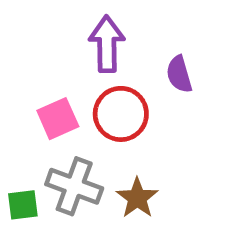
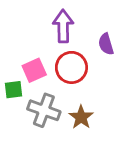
green square: (23, 205) -> (13, 90), moved

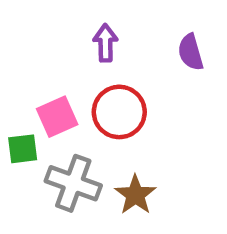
purple arrow: (63, 26) -> (105, 43), size x0.7
purple semicircle: (106, 44) -> (191, 52), moved

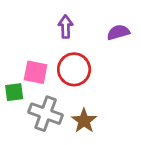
purple semicircle: (191, 52) -> (118, 32), turned 90
pink square: (57, 117) -> (36, 72), turned 35

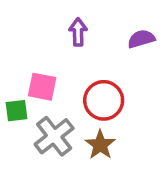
red circle: (74, 69) -> (104, 100), moved
gray cross: (46, 114) -> (54, 136), turned 32

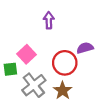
purple semicircle: (141, 39) -> (85, 48), moved
pink square: (42, 87) -> (26, 54), turned 36

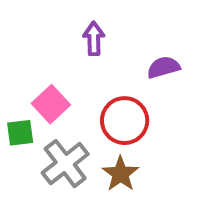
purple semicircle: (85, 48) -> (163, 67), moved

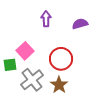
purple semicircle: (163, 67) -> (80, 24), moved

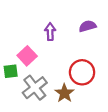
purple arrow: (46, 19) -> (50, 32), moved
red circle: (61, 59) -> (82, 72), moved

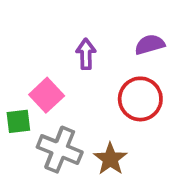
red circle: (82, 72) -> (140, 99), moved
gray cross: (35, 88) -> (60, 150), turned -30

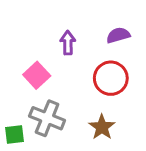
green square: (18, 121) -> (14, 134), moved
brown star: (110, 159) -> (102, 127), moved

